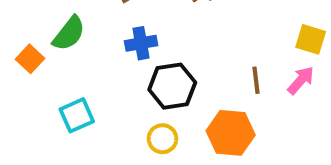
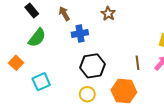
blue cross: (141, 43) -> (80, 34), moved
orange square: (30, 59) -> (16, 63), moved

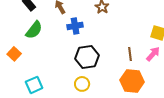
cyan square: (41, 82) -> (34, 85), moved
orange hexagon: (124, 91) -> (132, 81), moved

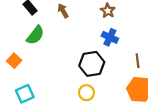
blue cross: (75, 26) -> (110, 37), moved, turned 35
cyan square: (34, 85) -> (25, 94), moved

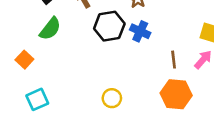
black hexagon: (92, 64) -> (109, 26), moved

